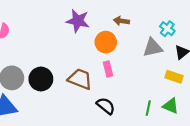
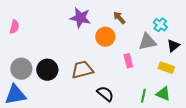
brown arrow: (121, 21) -> (119, 18), turned 40
pink rectangle: (108, 69) -> (128, 61), moved
brown trapezoid: (80, 79) -> (82, 70), turned -35

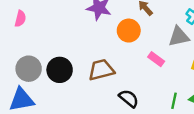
pink rectangle: (128, 61) -> (156, 59), turned -40

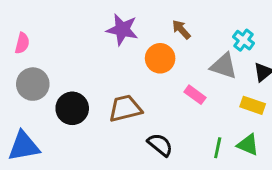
gray triangle: (179, 36) -> (224, 66), turned 30
gray circle: (29, 69) -> (33, 84), moved

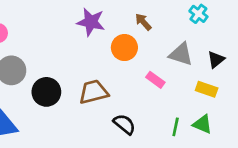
cyan cross: (243, 40) -> (198, 14), moved

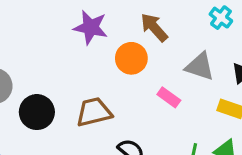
brown arrow: (143, 22) -> (154, 27), size x1.4

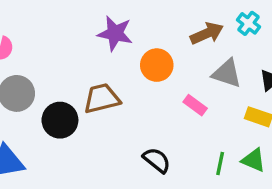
brown arrow: (154, 27) -> (207, 33), moved, turned 108
brown trapezoid: (94, 112) -> (102, 98), moved

